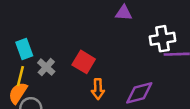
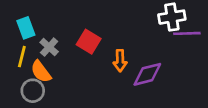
orange arrow: (98, 89) -> (120, 61), moved
orange semicircle: (18, 93) -> (41, 72), moved, turned -70

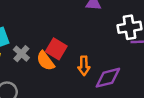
orange semicircle: (41, 72) -> (45, 61), moved

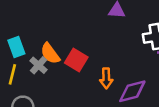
orange semicircle: (45, 61) -> (50, 54), moved

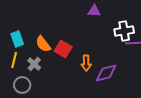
gray cross: (38, 65) -> (34, 64), moved

